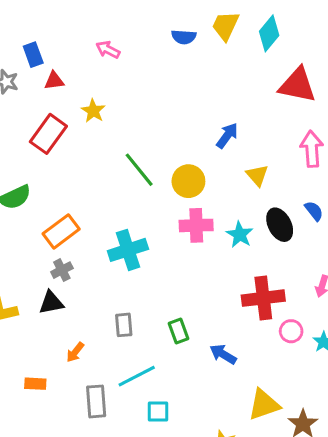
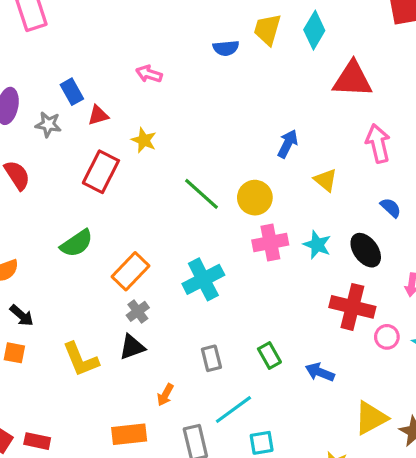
black ellipse: (280, 225) -> (366, 250), moved
red cross: (263, 298) -> (352, 307), turned 30
orange rectangle: (35, 384) -> (129, 434), size x1.5

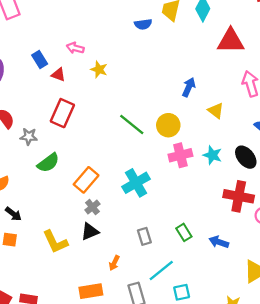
pink arrow: (149, 74) -> (75, 48), moved
red triangle: (98, 115) -> (58, 75), turned 40
gray star: (48, 124) -> (29, 137), moved
yellow star: (144, 140) -> (99, 69), moved

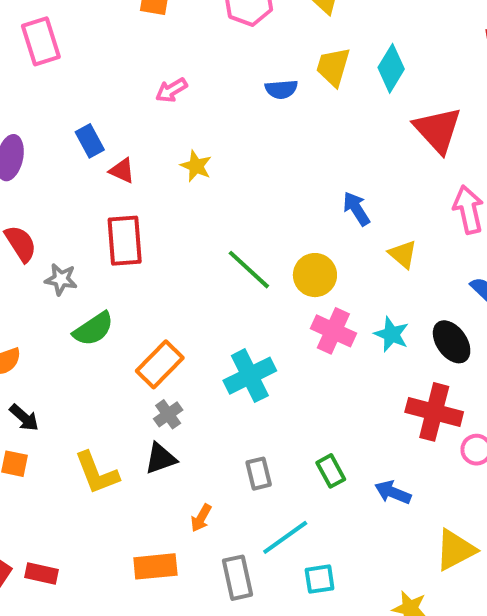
red triangle: (231, 41) -> (438, 130), turned 44
pink arrow: (75, 48) -> (171, 90), moved, turned -49
blue arrow: (189, 87) -> (356, 209), turned -60
red rectangle: (62, 113) -> (125, 241), turned -32
pink cross: (180, 155) -> (333, 331), turned 35

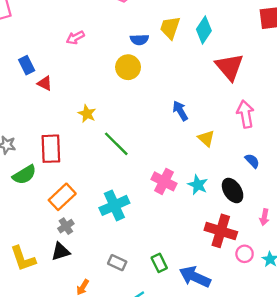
yellow star: (196, 166) -> (87, 114), moved
red rectangle: (125, 241) -> (51, 149), moved
yellow circle: (315, 275) -> (128, 67), moved
gray rectangle: (259, 474) -> (117, 263), turned -54
blue arrow: (393, 492) -> (195, 277), size x1.5

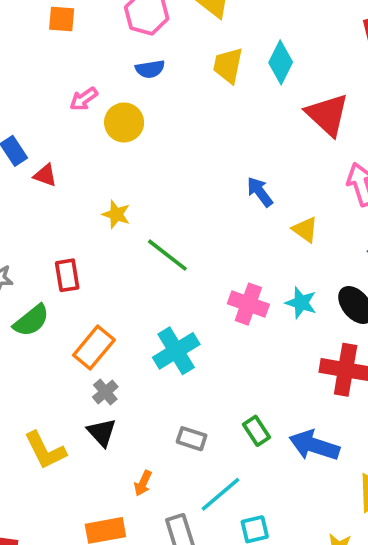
blue semicircle: (139, 40) -> (150, 69), moved
yellow circle: (128, 67) -> (124, 122), moved
red rectangle: (51, 149) -> (67, 275), size x0.7
black triangle: (60, 252) -> (102, 432), turned -48

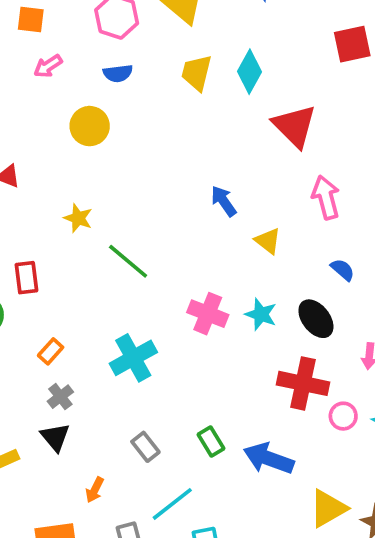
pink arrow: (84, 99) -> (48, 66), moved
orange rectangle: (94, 348) -> (51, 351), size x0.6
gray rectangle: (192, 439) -> (145, 447), turned 32

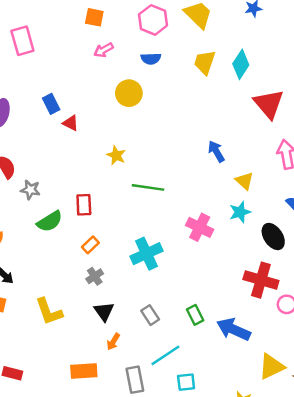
green line: (128, 261) -> (148, 187), turned -36
red rectangle: (26, 278) -> (84, 205), moved
cyan star: (261, 314) -> (240, 212), moved, turned 30
black triangle: (55, 437) -> (104, 311), moved

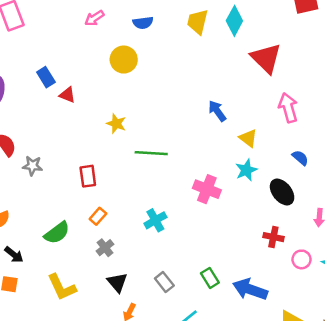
green semicircle: (50, 221) -> (57, 233), moved
cyan cross: (146, 254) -> (155, 220), size x0.7
red cross: (261, 280) -> (273, 237), size x0.6

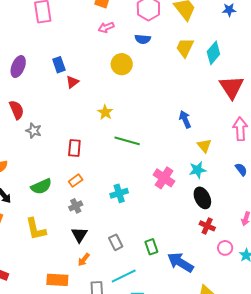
red triangle: (67, 95) -> (72, 82), turned 48
black ellipse: (282, 192) -> (202, 198), moved

